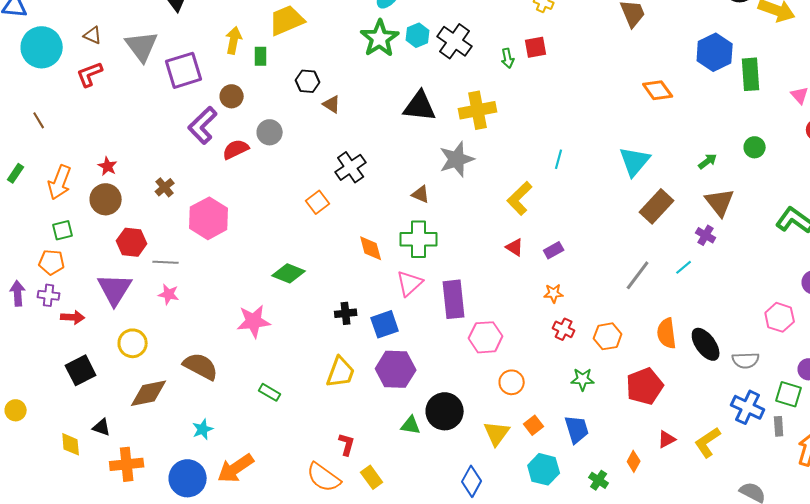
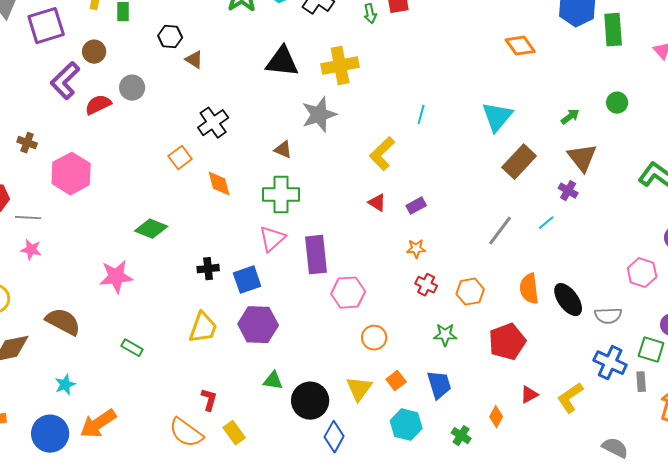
brown cross: (165, 187) -> (27, 143), turned -30
orange diamond: (371, 248) -> (219, 184), moved
black circle: (445, 411) -> (310, 401), moved

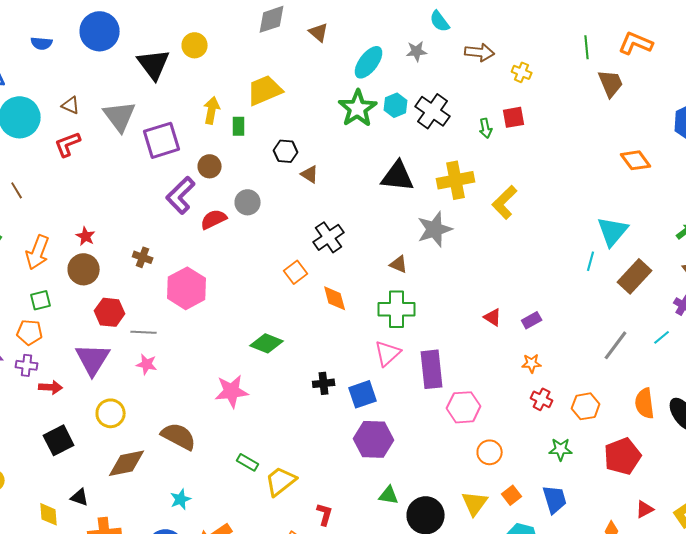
cyan line: (421, 115) -> (591, 261), moved
yellow L-shape: (382, 154) -> (505, 202), moved
yellow trapezoid: (203, 328) -> (281, 481), moved, turned -148

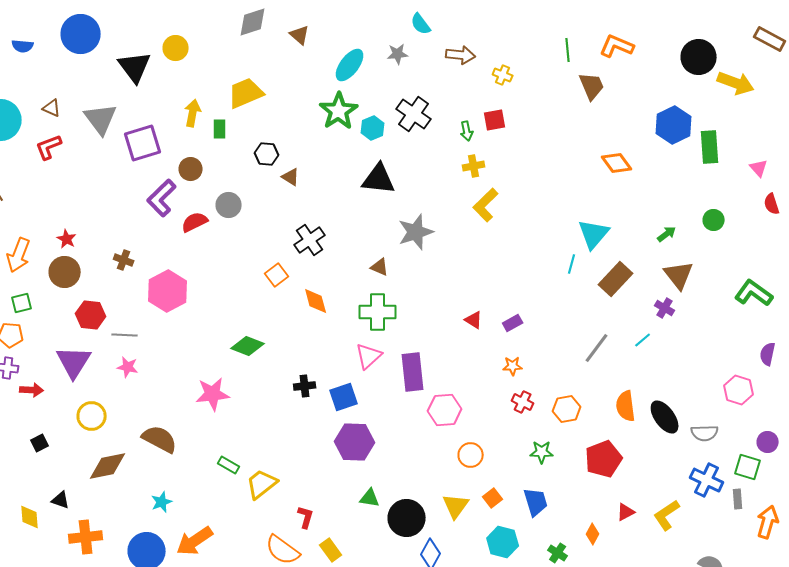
cyan hexagon: (396, 105) -> (373, 128), moved
yellow cross: (456, 180) -> (474, 166), moved, size x0.6
black square: (59, 440) -> (40, 443), size x0.6

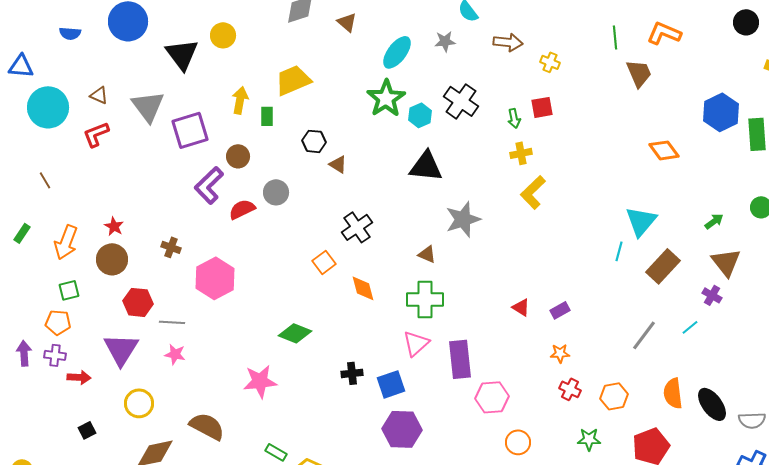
black circle: (699, 57) -> (746, 22), moved, size x0.7

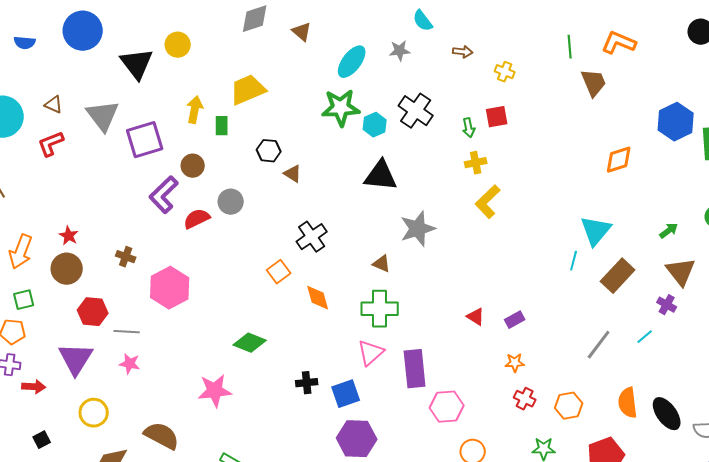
brown arrow: (508, 42) -> (463, 52), size x0.7
green star: (386, 98) -> (341, 108), turned 30
orange diamond: (664, 150) -> (619, 160), turned -72

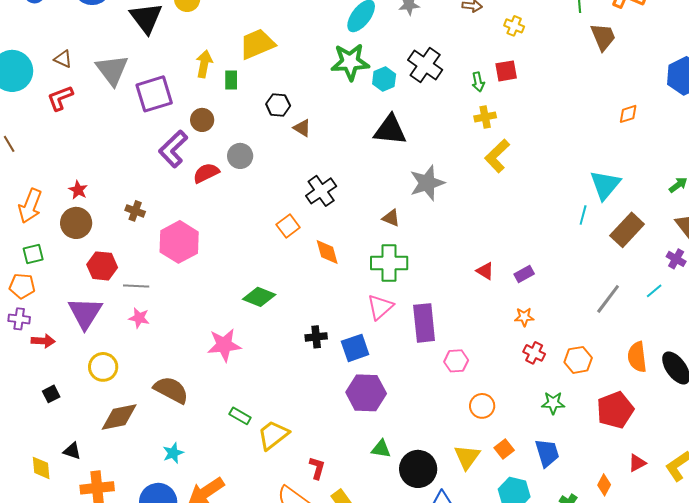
orange diamond: (619, 160) -> (628, 114), size x0.7
pink hexagon: (447, 407) -> (456, 361), size x0.7

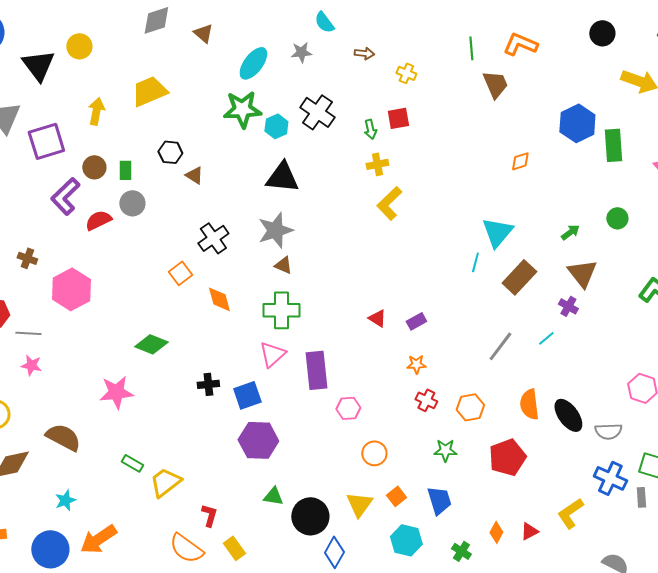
green rectangle: (231, 80) -> (125, 170), moved
gray star: (427, 183) -> (275, 230), moved
red triangle: (637, 463) -> (529, 531), moved

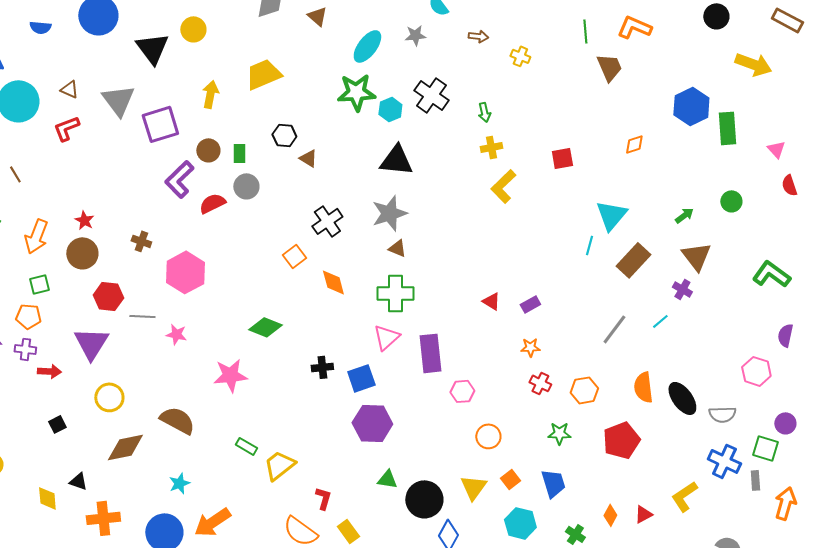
red square: (398, 118) -> (562, 158), moved
pink star: (31, 365) -> (176, 334), moved

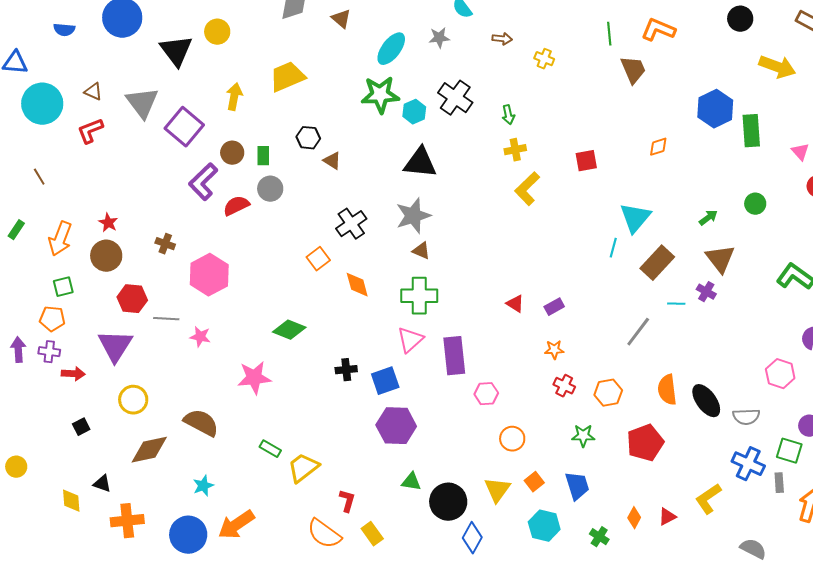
purple square: (160, 124) -> (184, 127), turned -33
cyan line: (660, 321) -> (676, 304), moved, turned 42

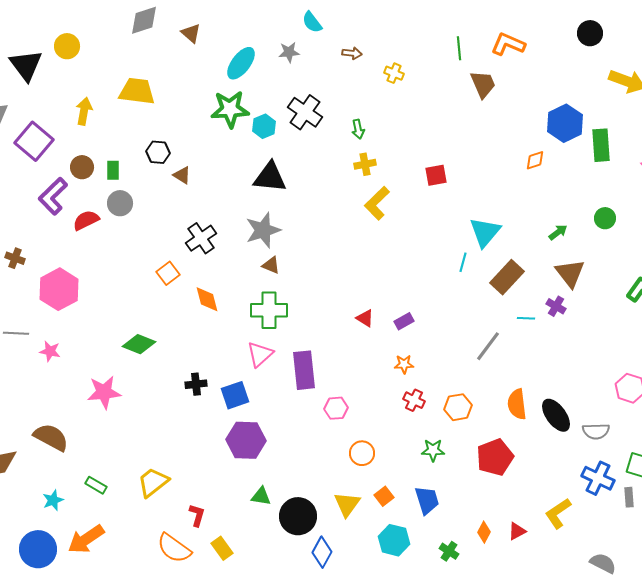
yellow trapezoid: (287, 77) -> (137, 91), turned 30
orange diamond: (658, 147) -> (535, 160), moved
green rectangle: (270, 449) -> (96, 485), moved

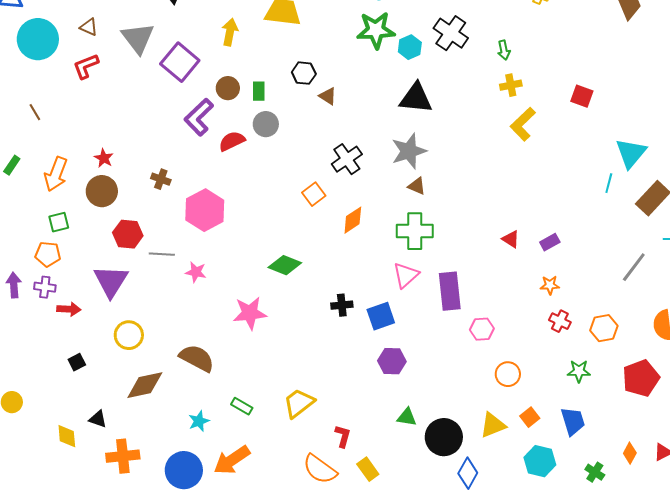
red square: (436, 175) -> (582, 96), turned 30
orange diamond: (207, 299) -> (353, 220), turned 72
purple hexagon: (246, 440) -> (392, 361), size x0.7
yellow triangle: (347, 504) -> (493, 425), turned 32

